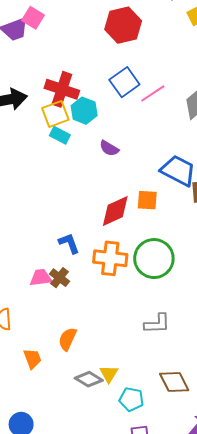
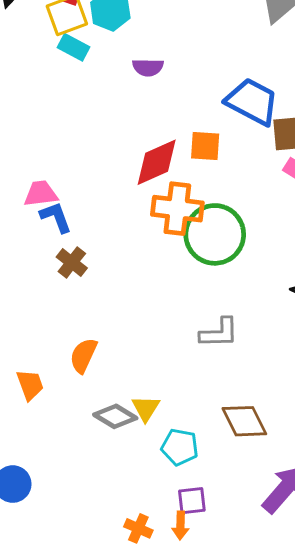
purple semicircle: (109, 148) -> (148, 67), turned -30
blue L-shape: (69, 243) -> (56, 217), moved
orange cross: (110, 258) -> (177, 209), moved
pink trapezoid: (41, 278) -> (41, 194), moved

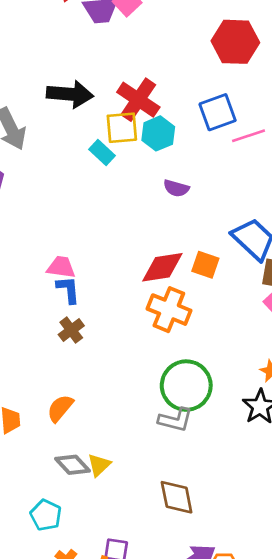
cyan rectangle: (74, 47) -> (102, 153), moved
green circle: (215, 234) -> (186, 386), moved
cyan pentagon: (180, 447) -> (46, 515), moved

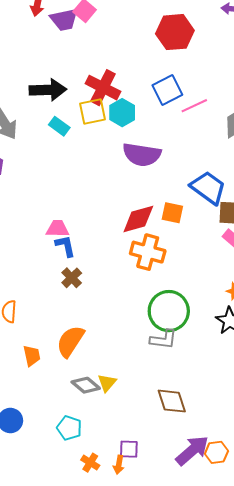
cyan rectangle: (102, 153) -> (59, 126), moved
purple semicircle: (176, 188) -> (142, 155), size x1.8
orange semicircle: (60, 408) -> (70, 341), size x1.4

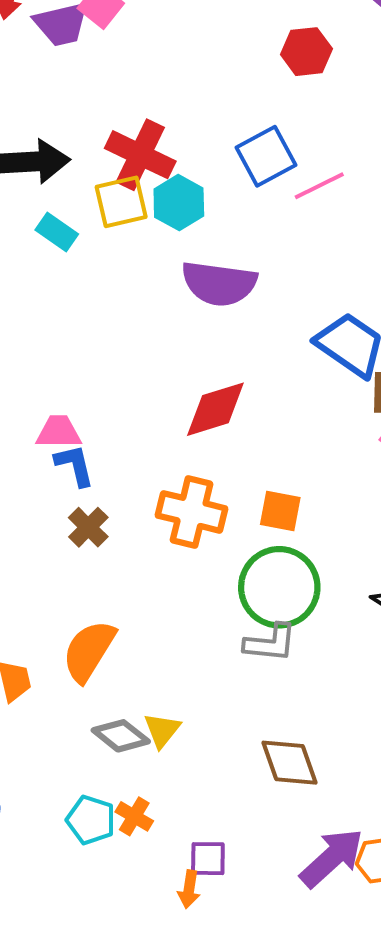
red hexagon: (175, 32) -> (306, 52), moved, size x0.7
orange square: (172, 213) -> (280, 511), moved
orange cross: (148, 252) -> (192, 512), moved
orange cross: (90, 463) -> (134, 816), moved

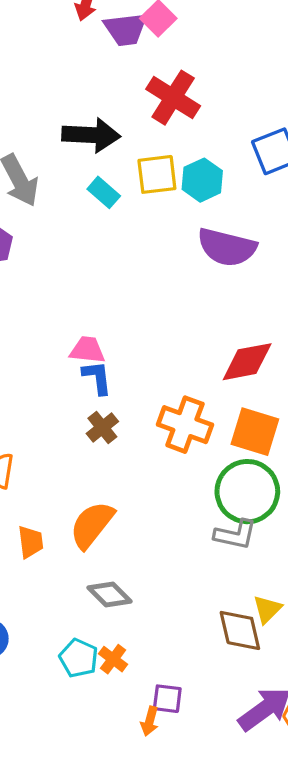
red cross: (140, 155) -> (173, 98), moved
red diamond: (215, 409) -> (247, 362), moved
orange square: (280, 511) -> (255, 432), size x1.4
yellow triangle: (162, 730) -> (267, 609), moved

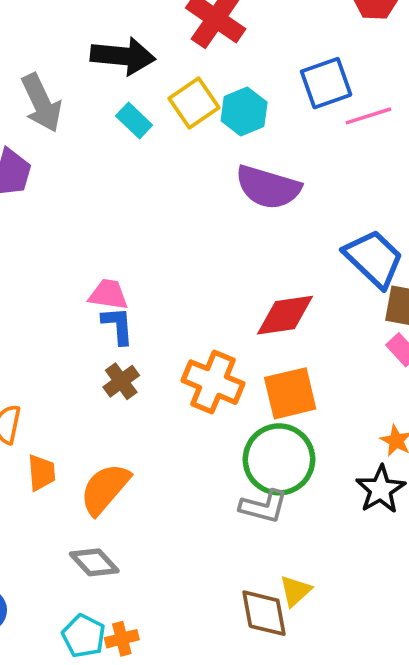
yellow square: (157, 174) -> (194, 103), turned -30
orange square: (255, 432) -> (290, 393), turned -33
orange trapezoid: (31, 542) -> (41, 473), moved
gray diamond: (110, 594) -> (94, 562), moved
orange cross: (113, 659) -> (122, 639), turned 36

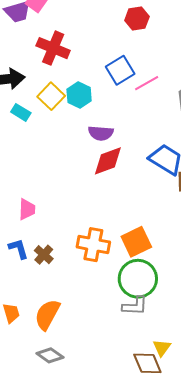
purple semicircle: (268, 187) -> (101, 133), size x0.7
pink trapezoid: (108, 294) -> (27, 209), turned 95
red diamond: (285, 315) -> (108, 161), moved
blue L-shape: (118, 325) -> (18, 249), moved

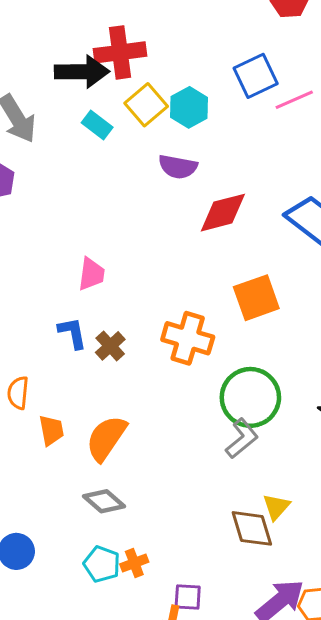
red cross: (53, 48) -> (120, 52), moved, turned -36
purple semicircle: (101, 133) -> (178, 167), moved
orange square: (136, 242) -> (256, 298), moved
gray L-shape: (135, 306) -> (242, 439), turned -48

